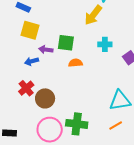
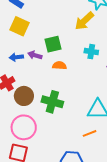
green square: (66, 43) -> (53, 44), turned -30
purple arrow: (46, 49) -> (35, 55), moved
green cross: (77, 124) -> (52, 102), moved

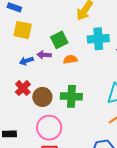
cyan cross: (91, 52) -> (98, 39), size x1.5

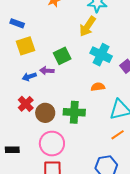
yellow square: (23, 30) -> (25, 46), turned -30
cyan cross: (98, 39) -> (101, 55), turned 30
orange semicircle: (70, 59) -> (98, 87), moved

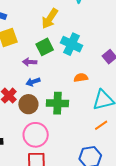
yellow arrow: (87, 26) -> (50, 19), moved
cyan cross: (101, 55) -> (71, 44), moved
blue arrow: (29, 77) -> (33, 82), moved

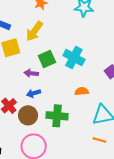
yellow arrow: (50, 19) -> (34, 31), moved
orange line: (101, 125) -> (99, 140), turned 48

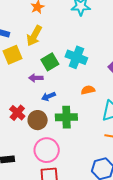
blue arrow: (34, 93) -> (48, 96), moved

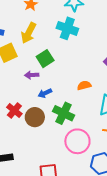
cyan cross: (76, 57) -> (67, 28), moved
green cross: (66, 117) -> (64, 113), turned 30
pink circle: (47, 150) -> (77, 141), moved

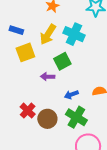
cyan cross: (67, 28) -> (74, 34), moved
blue arrow: (45, 93) -> (71, 95), moved

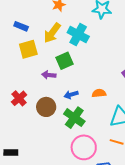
red cross: (28, 111) -> (19, 98), moved
brown circle: (47, 119) -> (46, 107), moved

